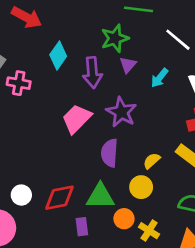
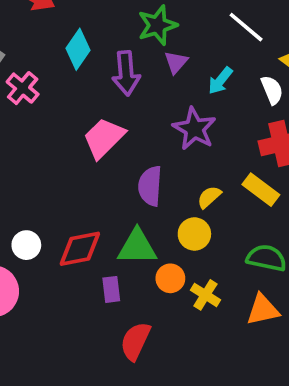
pink cross: (19, 83) -> (23, 88), turned 30
purple star: (121, 112) -> (194, 129), moved

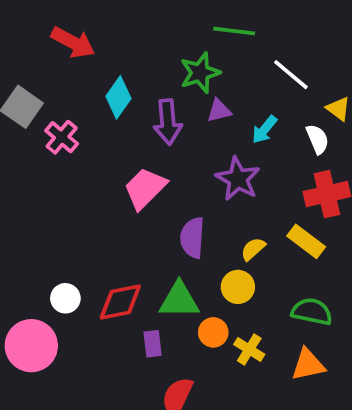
purple triangle: (176, 62) -> (219, 111), turned 35

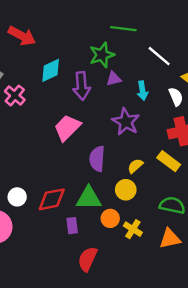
cyan diamond: (118, 97) -> (51, 70), turned 30
cyan arrow: (264, 130) -> (142, 91), turned -48

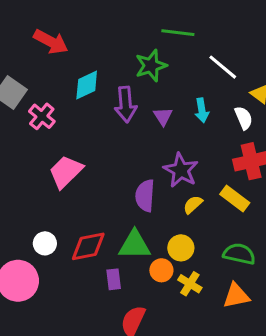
purple triangle: (114, 79) -> (163, 116), moved, turned -49
purple star: (126, 122) -> (181, 170), moved
pink trapezoid: (67, 128) -> (66, 172), moved
yellow circle: (126, 190) -> (181, 248), moved

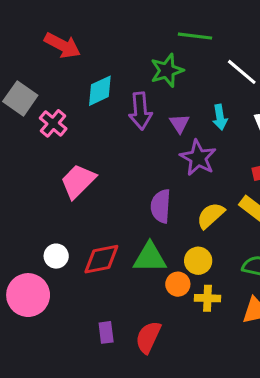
purple star: (181, 170) -> (198, 158), moved
yellow semicircle: (193, 205) -> (211, 215), size x1.4
purple rectangle: (114, 279) -> (106, 332), moved
yellow cross: (190, 284) -> (207, 298), turned -30

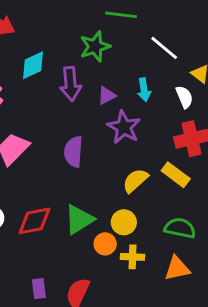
purple triangle: (179, 123) -> (107, 95), turned 36
purple semicircle: (161, 206) -> (73, 152), moved
green triangle: (150, 258) -> (79, 219), turned -32

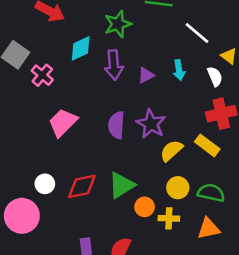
green star: (95, 46) -> (118, 24), moved
purple star: (124, 127) -> (151, 124), moved
yellow circle: (124, 222) -> (178, 188), moved

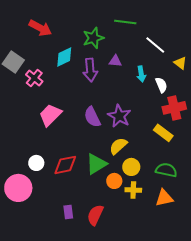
purple triangle: (146, 75) -> (115, 61), moved, turned 32
white semicircle: (215, 76) -> (161, 85), moved
purple semicircle: (116, 125) -> (92, 117), turned -30
yellow semicircle: (171, 151) -> (118, 146), moved
yellow circle: (178, 188) -> (131, 167), moved

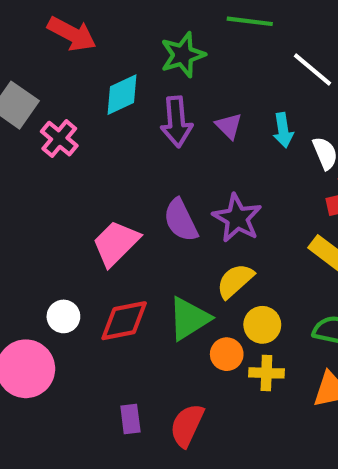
purple triangle: (115, 61) -> (229, 126), moved, turned 40
pink trapezoid: (50, 115) -> (116, 243), moved

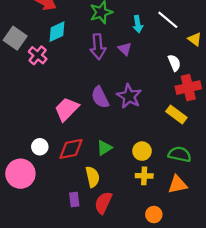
cyan diamond: (122, 95) -> (57, 32), moved
cyan arrow: (283, 130) -> (138, 24), moved
yellow semicircle: (235, 281) -> (93, 177), moved, turned 120
green triangle: (189, 319) -> (104, 148), size x0.7
orange circle: (227, 354) -> (154, 215), moved

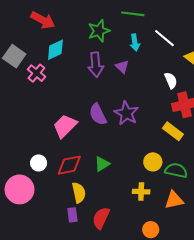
yellow circle: (142, 151) -> (153, 162), moved
yellow semicircle: (93, 177) -> (79, 193), moved

